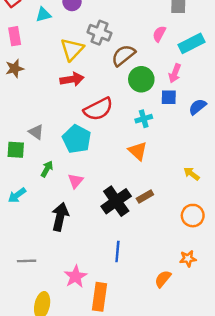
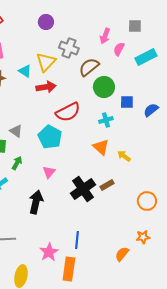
cyan triangle: (43, 15) -> (25, 71), moved, turned 48
pink arrow: (175, 73) -> (105, 36), moved
green arrow: (47, 169) -> (17, 163), moved
yellow arrow: (192, 174) -> (124, 156), moved
blue line: (117, 251) -> (77, 240), moved

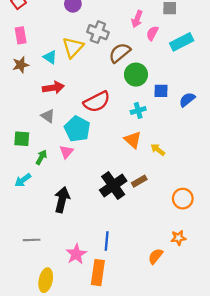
red arrow: (46, 87) -> (53, 88), moved
gray triangle: (16, 131) -> (48, 116), moved
pink triangle: (49, 172) -> (66, 152), moved

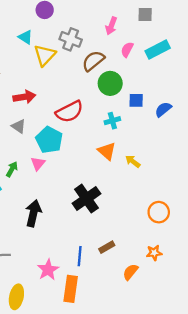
pink semicircle: (152, 33) -> (127, 50), moved
cyan triangle: (50, 57) -> (25, 37), moved
brown rectangle: (139, 181) -> (107, 247), moved

